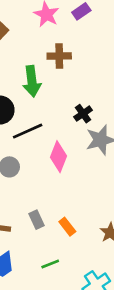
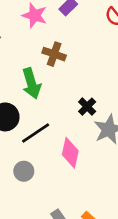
brown cross: (59, 56) -> (54, 54), turned 30

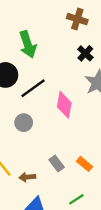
brown cross: (54, 54) -> (77, 19), moved
black cross: (87, 107) -> (85, 53), moved

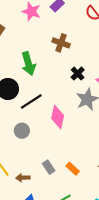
brown cross: (77, 19) -> (61, 43), moved

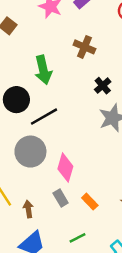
pink diamond: (58, 117) -> (65, 168), moved
gray circle: (22, 131) -> (30, 152), size x1.6
brown arrow: (23, 178) -> (28, 209), turned 80

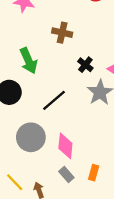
black line: (44, 117) -> (54, 100), moved
orange rectangle: (90, 202) -> (94, 173), turned 70

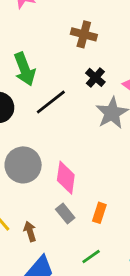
brown cross: (62, 33) -> (84, 34), moved
black line: (54, 100) -> (51, 102), moved

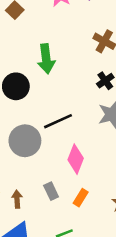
black line: (51, 102) -> (58, 121), moved
pink diamond: (66, 178) -> (76, 159), moved

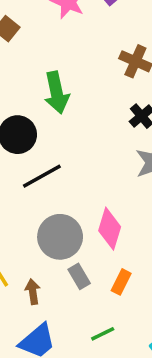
black line: (58, 121) -> (42, 176), moved
gray circle: (25, 141) -> (60, 237), moved

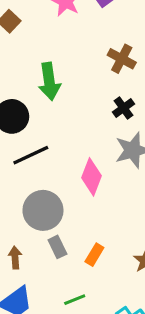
pink diamond: (110, 229) -> (91, 177), moved

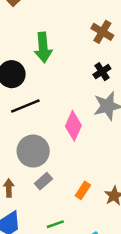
gray rectangle: (57, 247) -> (43, 181), turned 72
orange rectangle: (94, 255) -> (83, 190), moved

